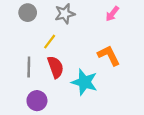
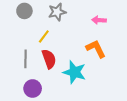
pink arrow: (112, 14) -> (99, 20), moved, turned 56

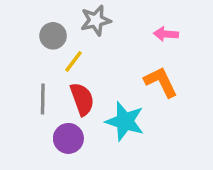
gray circle: (24, 11) -> (53, 36), moved
purple circle: (33, 89) -> (68, 138), moved

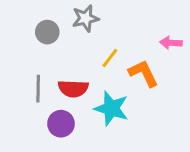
pink arrow: (166, 34) -> (171, 43), moved
yellow line: (74, 61) -> (110, 58), moved
red semicircle: (82, 99) -> (73, 89), turned 112

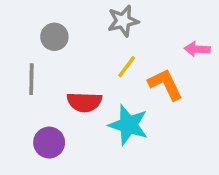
gray star: (85, 18) -> (123, 21), moved
gray line: (38, 89) -> (31, 79), moved
purple circle: (61, 124) -> (49, 143), moved

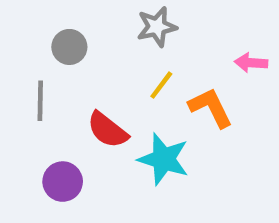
red semicircle: (84, 102) -> (107, 130), turned 36

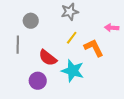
purple circle: (63, 182) -> (38, 81), moved

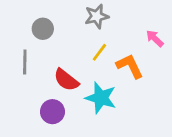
pink arrow: (112, 28) -> (155, 38), turned 40

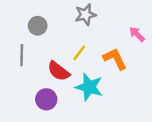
yellow line: (99, 52) -> (79, 53), moved

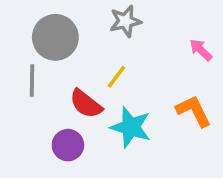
gray circle: (38, 26) -> (55, 37), size x1.6
orange L-shape: (115, 59) -> (194, 111), moved

